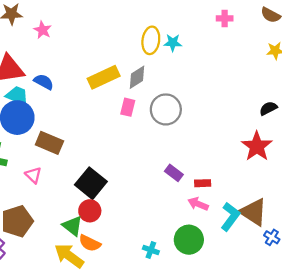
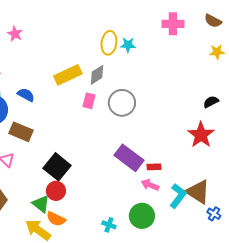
pink cross: (225, 18) -> (173, 24), size x1.5
blue semicircle: (44, 82) -> (26, 95), moved
purple rectangle: (174, 173) -> (129, 158), size x1.8

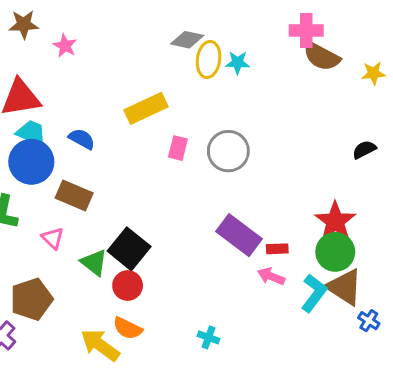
brown semicircle: (213, 21) -> (322, 56), moved, size x1.4
gray diamond: (97, 75) -> (187, 40), moved, turned 45
red star: (201, 135) -> (335, 221), moved
green triangle: (41, 204) -> (94, 263), moved
green circle: (142, 216) -> (335, 252), moved

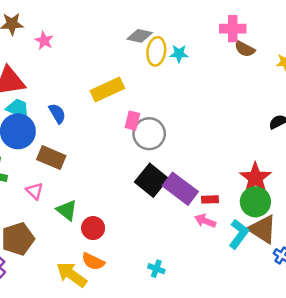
brown semicircle: (322, 56) -> (245, 49), size x0.7
blue semicircle: (82, 139) -> (57, 113), turned 30
gray circle: (228, 151) -> (149, 134), moved
black square: (129, 249) -> (152, 180), moved

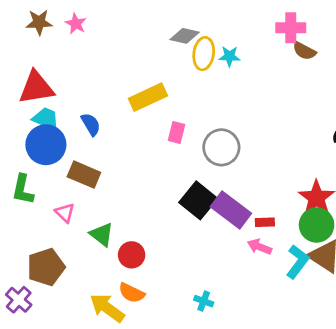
pink star: (44, 41) -> (76, 24), moved
gray circle: (149, 134) -> (221, 147), moved

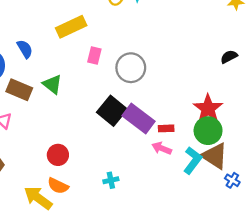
green triangle: (102, 234) -> (52, 84), moved
cyan cross: (204, 301) -> (111, 180), moved, turned -32

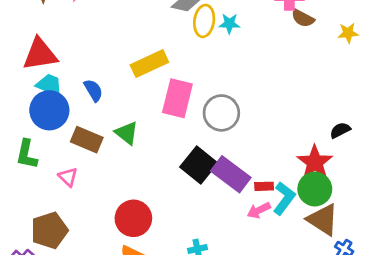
pink rectangle: (94, 56) -> (177, 98), size x1.8
black semicircle: (229, 57) -> (340, 130), moved
pink arrow: (162, 148) -> (259, 210), turned -48
red circle: (58, 155) -> (133, 218), size x1.4
cyan L-shape: (193, 160) -> (284, 198), moved

